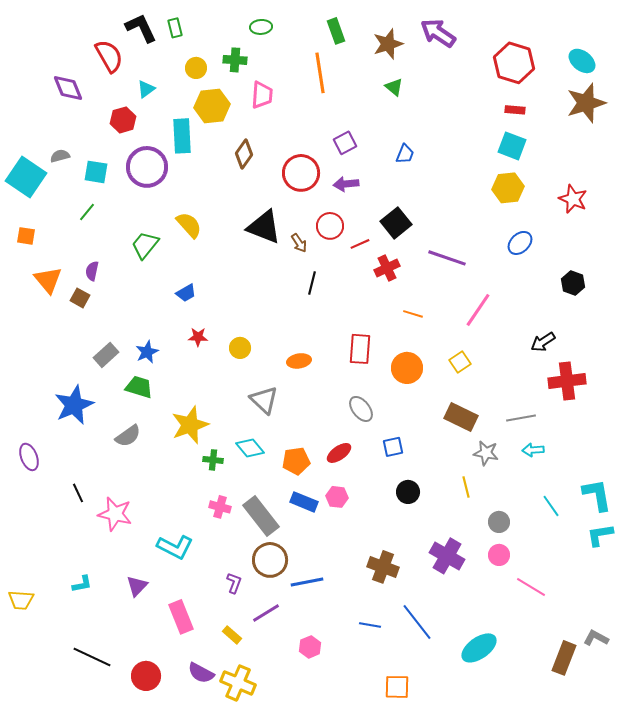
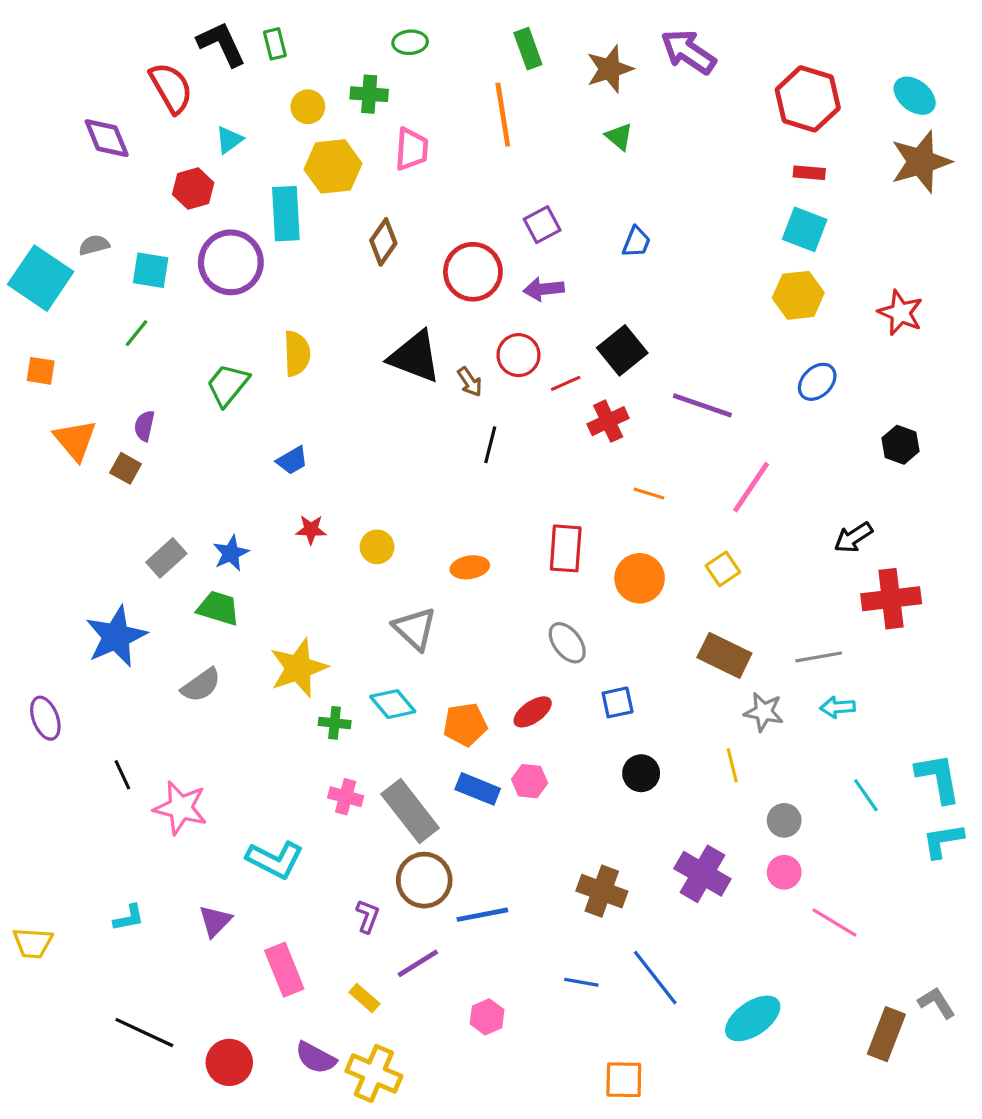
yellow semicircle: (189, 225) -> (297, 354), turned 40
gray L-shape: (596, 638) -> (937, 1003), turned 30

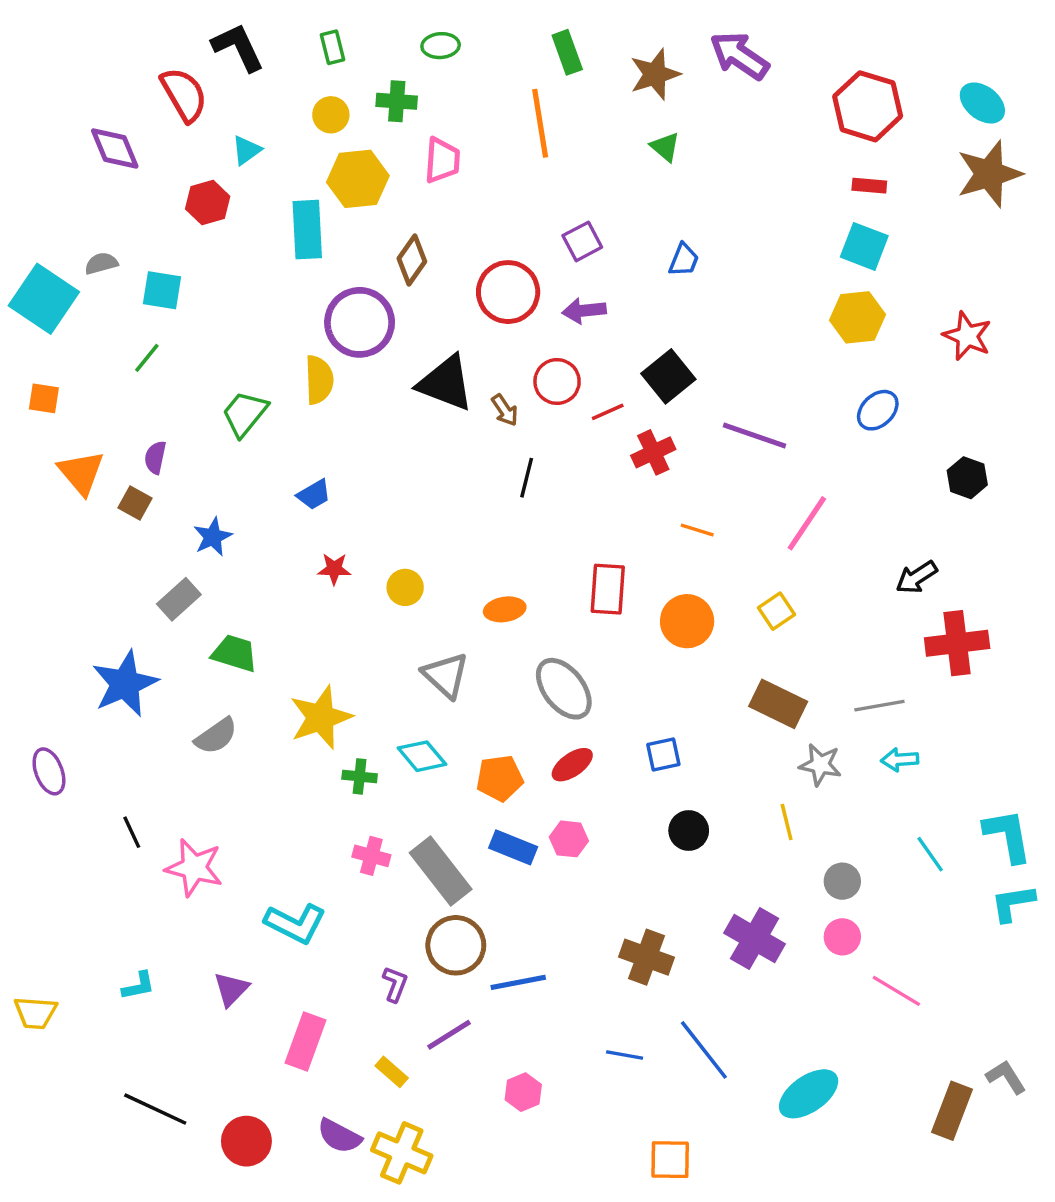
green rectangle: (275, 44) -> (333, 47), moved
purple circle: (231, 262) -> (360, 322), moved
blue star: (231, 553) -> (213, 537), moved
gray ellipse: (567, 643) -> (564, 689), moved, size x1.4
pink rectangle: (284, 970) -> (306, 1042), turned 42

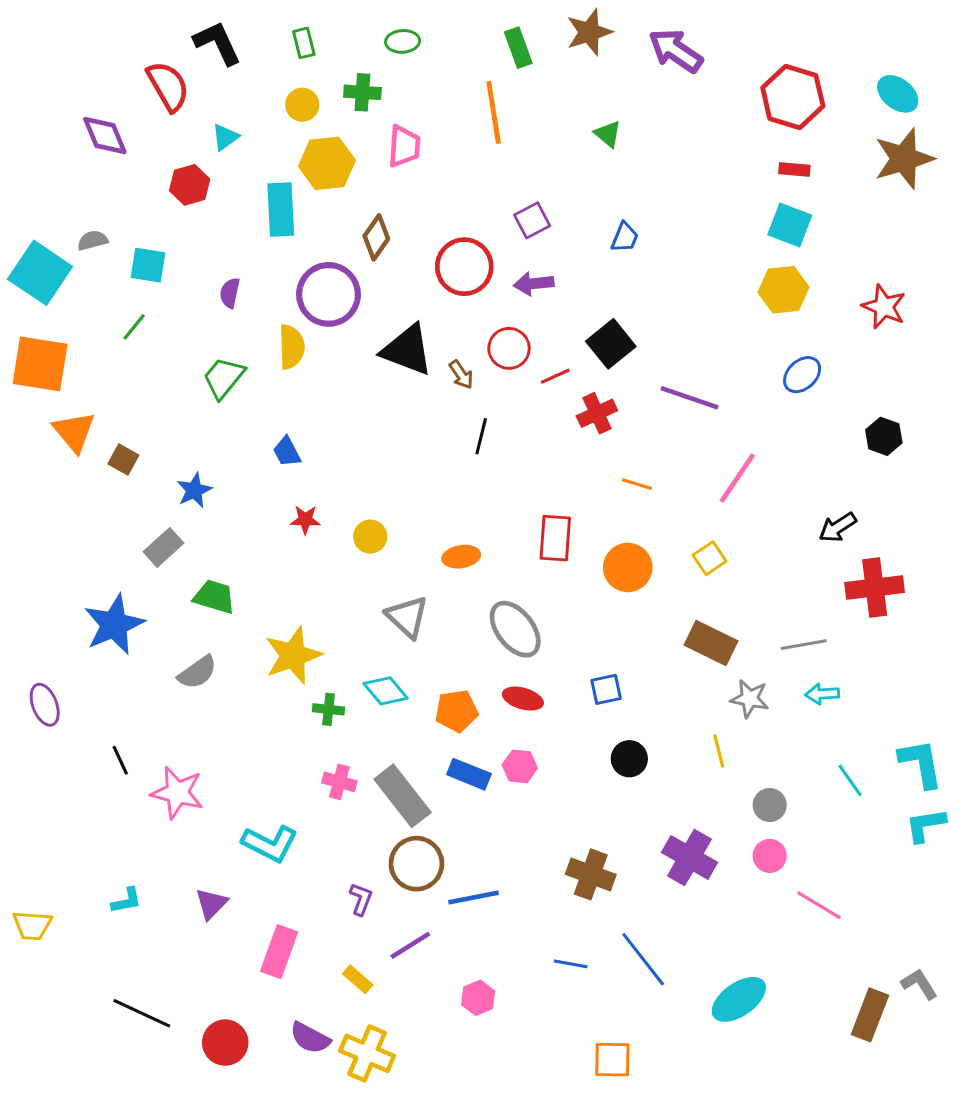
brown star: (655, 74) -> (589, 32), moved
orange square: (44, 398) -> (40, 364), size x2.0
purple semicircle: (155, 457) -> (230, 293), moved
blue trapezoid: (314, 495) -> (287, 452), turned 92
red ellipse: (572, 765) -> (523, 699), turned 51

